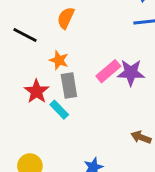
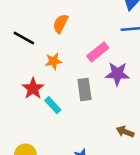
orange star: (59, 60) -> (54, 61), turned -30
pink rectangle: (108, 71) -> (98, 52), moved
gray rectangle: (69, 86) -> (84, 89), moved

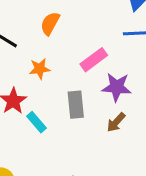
brown arrow: (125, 132) -> (116, 122), moved, turned -72

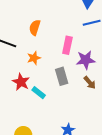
pink rectangle: (94, 60) -> (67, 45), turned -30
brown arrow: (116, 122) -> (90, 83), turned -72

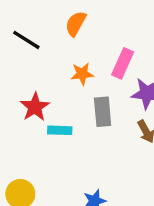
orange star: (34, 58) -> (82, 74), moved
cyan rectangle: (39, 93) -> (60, 130), turned -48

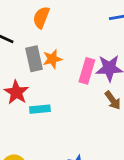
pink rectangle: (123, 63) -> (87, 71), moved
gray rectangle: (103, 112) -> (34, 59), moved

